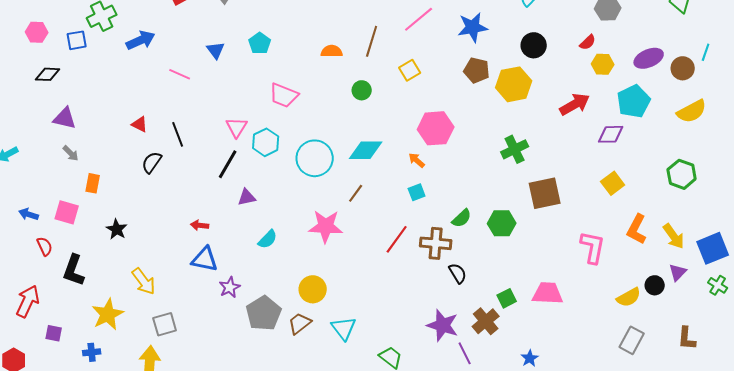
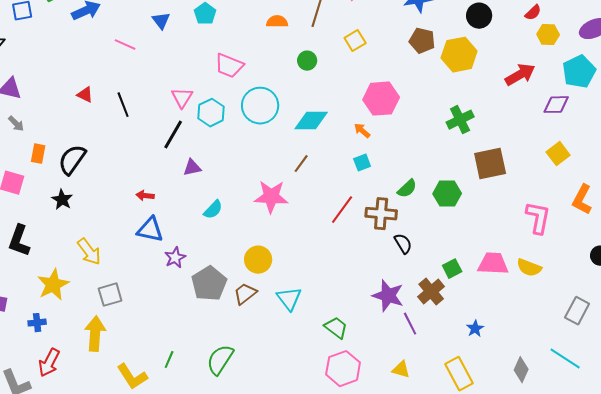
cyan circle: (315, 158) -> (260, 106), moved
black semicircle: (152, 162) -> (72, 160), moved, size x1.4
yellow semicircle: (629, 297) -> (529, 268), moved, turned 50

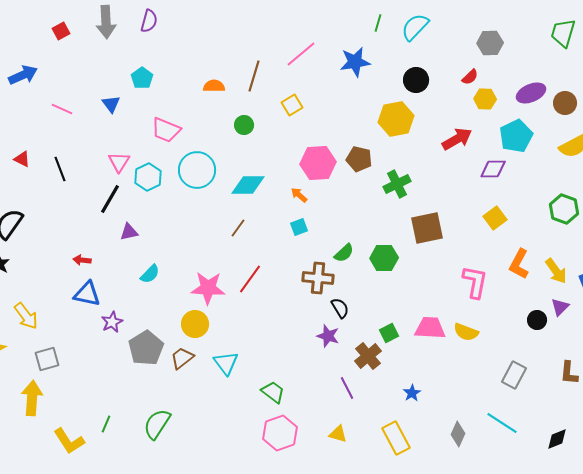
blue triangle: (161, 21) -> (111, 104), moved
brown pentagon: (422, 41) -> (359, 159), moved
pink star: (271, 197) -> (208, 288), moved
red line: (342, 210) -> (250, 279), moved
purple star: (388, 296) -> (328, 336), moved, size x0.7

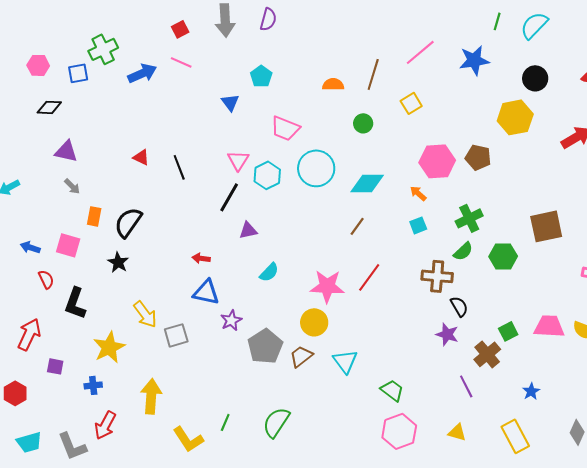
pink line: (62, 109) -> (181, 62), moved
green cross: (397, 184) -> (469, 218), moved
gray square: (47, 359) -> (176, 335), moved

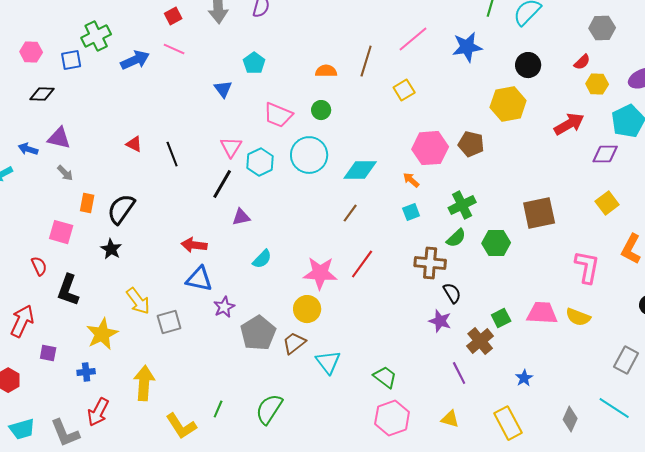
green circle: (363, 123) -> (321, 110), moved
blue arrow: (30, 247) -> (28, 149), moved
red arrow: (201, 258) -> (194, 245), size x1.4
cyan triangle: (345, 361) -> (328, 362), moved

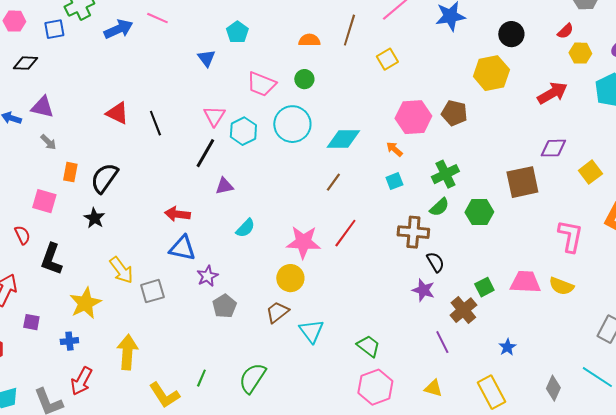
red triangle: (134, 144) -> (117, 113), size x1.4
purple diamond: (605, 154) -> (553, 148), moved
gray pentagon: (258, 333) -> (224, 306), moved, size x0.7

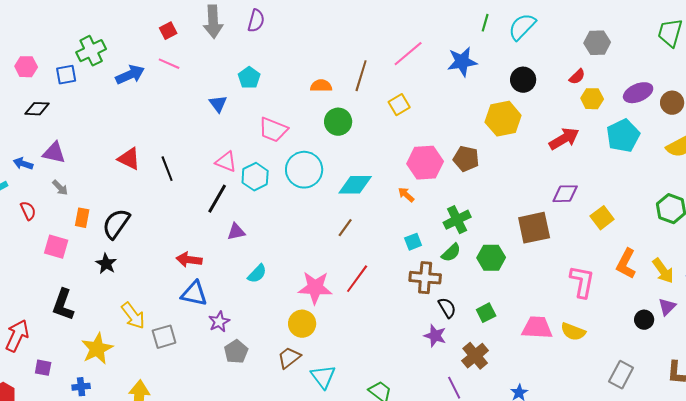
green circle: (304, 79) -> (338, 122), moved, size x1.4
pink triangle: (214, 116) -> (226, 162), turned -40
cyan square: (394, 181) -> (413, 242), moved
red semicircle: (22, 235) -> (28, 211), moved
green square: (484, 287) -> (486, 313), moved

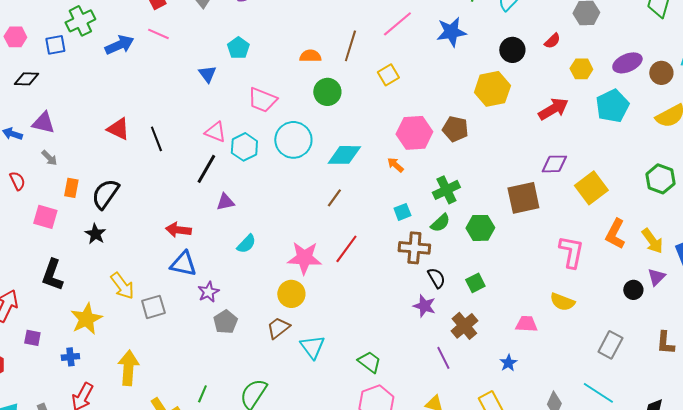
red semicircle: (577, 77) -> (552, 41), moved
yellow square: (602, 218) -> (591, 188), size x1.4
pink trapezoid: (537, 328) -> (526, 324), moved, size x0.7

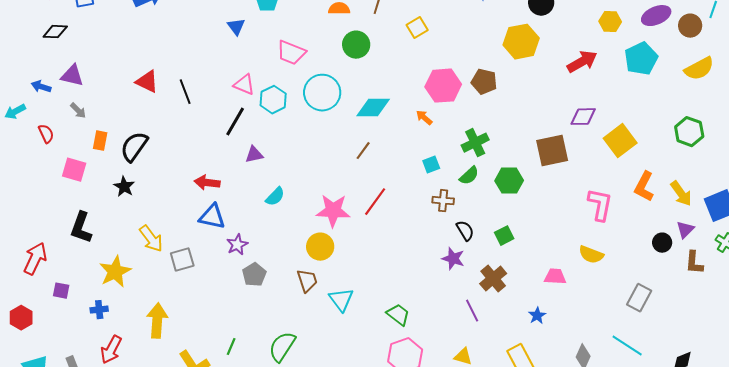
brown cross: (414, 248) -> (443, 201), size x0.7
brown trapezoid: (278, 328) -> (307, 281), turned 110
brown L-shape: (665, 343) -> (694, 263), moved

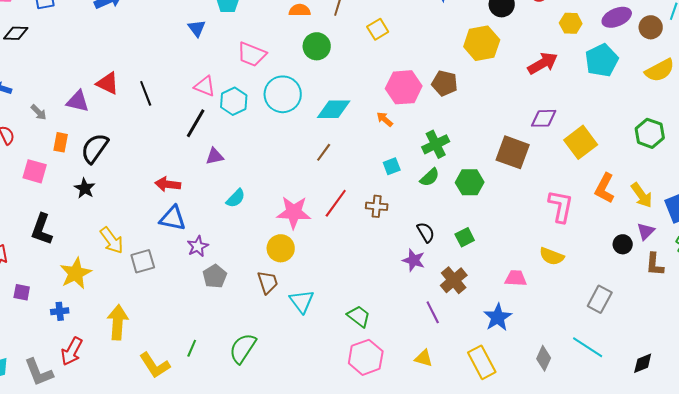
purple triangle: (72, 76) -> (78, 101), moved
brown square: (552, 151) -> (513, 152), turned 32
brown cross: (443, 201) -> (377, 206), moved
blue star: (537, 316) -> (498, 317), size x1.6

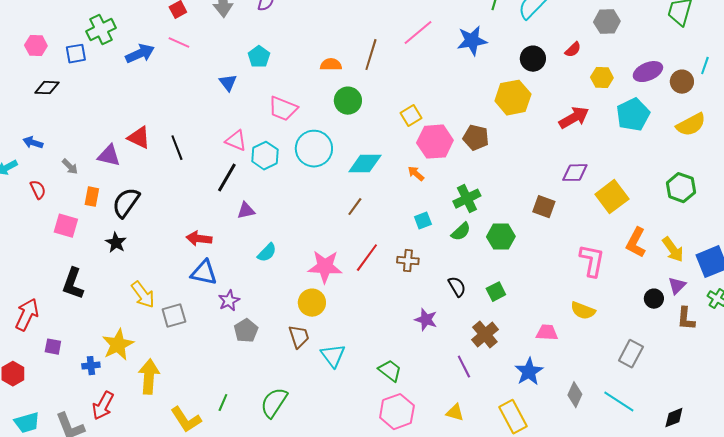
yellow square: (378, 29) -> (411, 116), moved
brown square: (513, 152) -> (544, 207), size x0.7
purple star: (414, 260) -> (426, 320), moved
yellow star: (76, 273) -> (118, 345), moved
gray diamond: (544, 358) -> (575, 395), moved

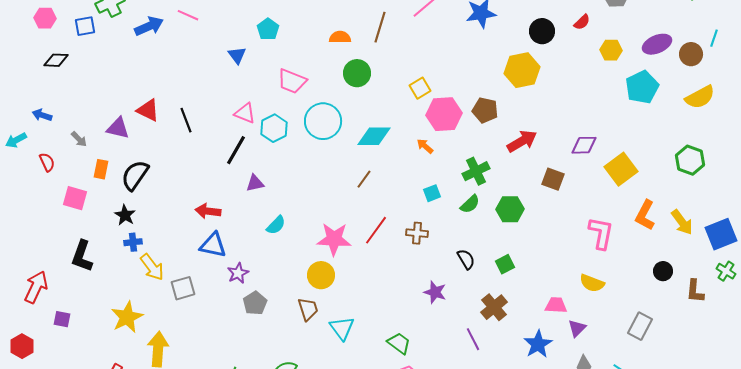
red arrow: (574, 118) -> (522, 141), moved
purple triangle: (677, 286) -> (577, 328), moved
blue cross: (91, 366) -> (133, 242), moved

